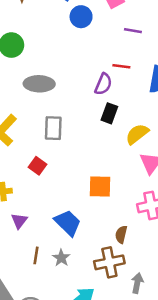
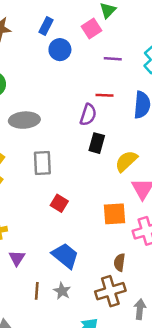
red square: (37, 166) -> (59, 203), moved
orange square: (100, 186) -> (115, 214), moved

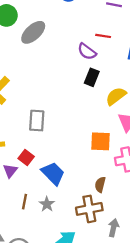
purple semicircle: (88, 115) -> (87, 51), turned 102
gray ellipse: (24, 120) -> (33, 32), moved, turned -45
gray rectangle: (42, 163) -> (37, 121), moved
red square: (59, 203) -> (26, 157), moved

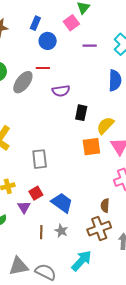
red line: (103, 36) -> (43, 68), moved
purple semicircle: (87, 51) -> (61, 91), moved, turned -36
orange square: (100, 141) -> (91, 147), moved
red square: (26, 157) -> (36, 193), turned 32

